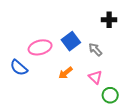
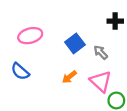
pink ellipse: (40, 47) -> (30, 36), moved
pink triangle: (95, 77) -> (101, 81), size x1.5

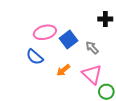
pink ellipse: (30, 36) -> (45, 32), moved
blue semicircle: (20, 71) -> (35, 57), moved

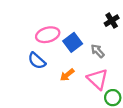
black cross: (105, 19) -> (112, 21), turned -32

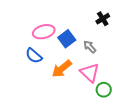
orange arrow: (67, 75) -> (62, 69), size x1.5

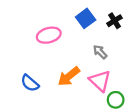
blue square: (67, 39) -> (86, 18), moved
blue semicircle: (34, 56) -> (30, 83), moved

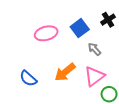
blue square: (86, 18) -> (80, 28), moved
pink triangle: (100, 81) -> (94, 76), turned 40

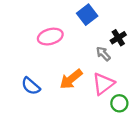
black cross: (108, 20) -> (118, 38), moved
blue square: (80, 28) -> (87, 15), moved

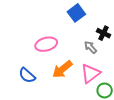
pink ellipse: (50, 37) -> (46, 44), moved
black cross: (118, 38) -> (104, 33), turned -32

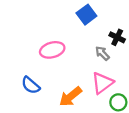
orange arrow: (62, 69) -> (70, 97), moved

